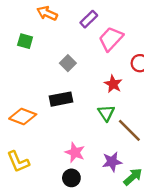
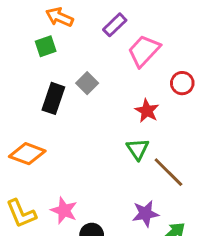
green square: (25, 41) -> (46, 46), moved, turned -35
black rectangle: (61, 99) -> (53, 98), moved, turned -60
pink star: (75, 152) -> (64, 210), moved

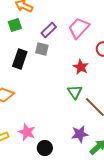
purple rectangle: (115, 25) -> (49, 30), moved
gray square: (87, 83) -> (42, 49), turned -32

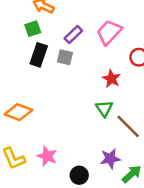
black rectangle: (20, 59) -> (39, 55), moved
black circle: (45, 148) -> (79, 175), moved

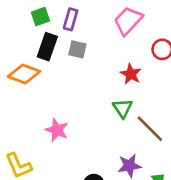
purple rectangle: (73, 35) -> (71, 19), moved, turned -30
orange diamond: (18, 112) -> (24, 74), moved
pink star: (47, 156) -> (57, 130), moved

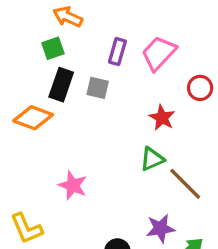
purple rectangle: (71, 19) -> (117, 52), moved
green triangle: (123, 108) -> (152, 159), turned 40

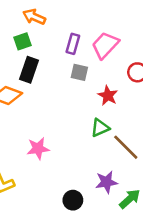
gray square: (98, 88) -> (79, 72), moved
pink star: (73, 185) -> (38, 148), turned -30

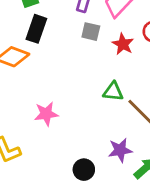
red star: (108, 96) -> (123, 44), moved
green triangle: (100, 128) -> (113, 92), turned 30

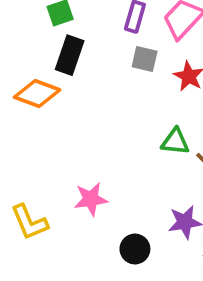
pink star: (46, 114) -> (91, 199), moved

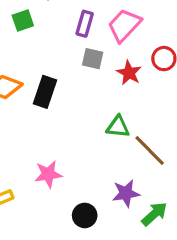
black rectangle: (70, 55) -> (45, 92), moved

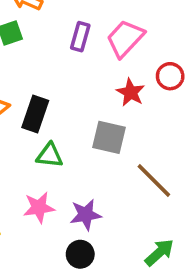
gray square: (93, 59) -> (109, 137), moved, size x1.4
green triangle: (118, 127) -> (50, 155), moved
purple star: (126, 193) -> (86, 215), moved

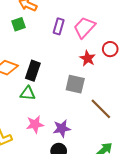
green triangle: (50, 155) -> (28, 93), moved

